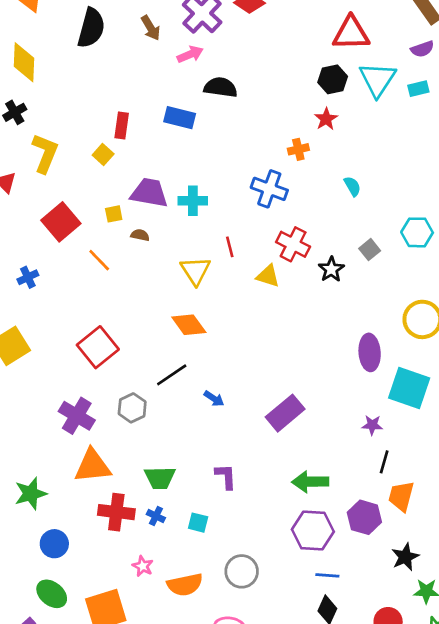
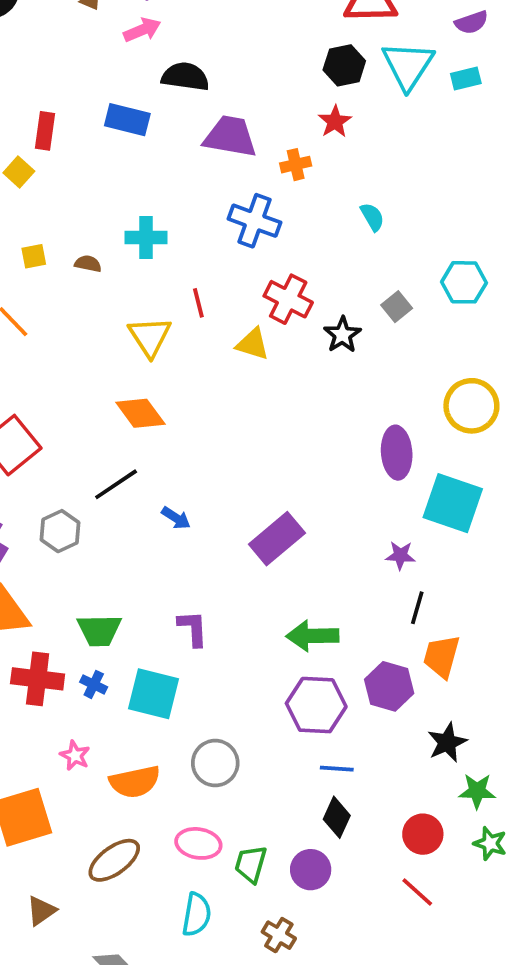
purple trapezoid: (149, 193) -> (230, 136), moved
brown semicircle: (140, 235) -> (88, 264), moved
cyan square: (198, 523) -> (154, 694), size x1.8

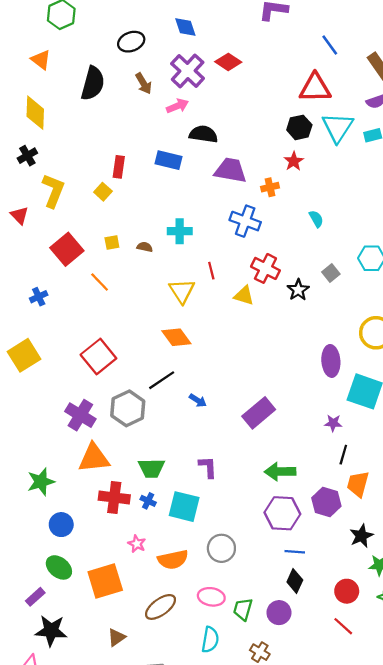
gray hexagon: (60, 531) -> (128, 408), size x1.4

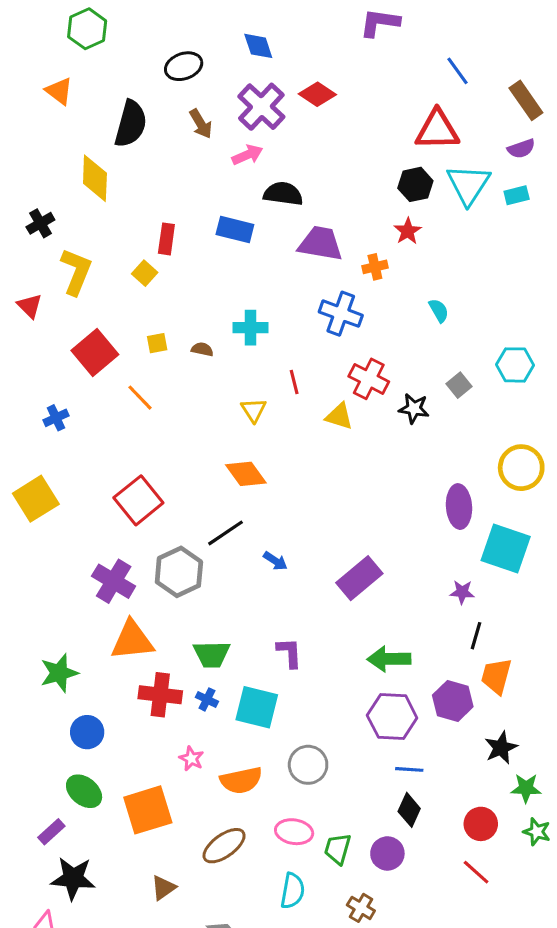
yellow diamond: (35, 113) -> (95, 178), moved
black star: (298, 290) -> (414, 408), turned -30
yellow triangle: (182, 291) -> (254, 410), size x0.7

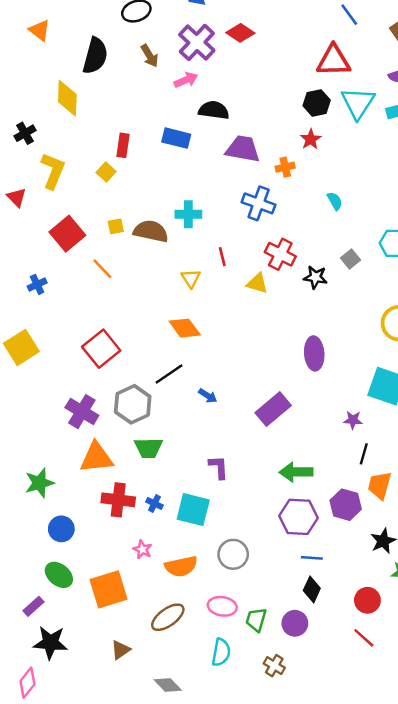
brown semicircle: (202, 349) -> (151, 231), size x2.0
purple ellipse: (459, 507) -> (314, 353), moved
green trapezoid: (212, 654) -> (148, 448), moved

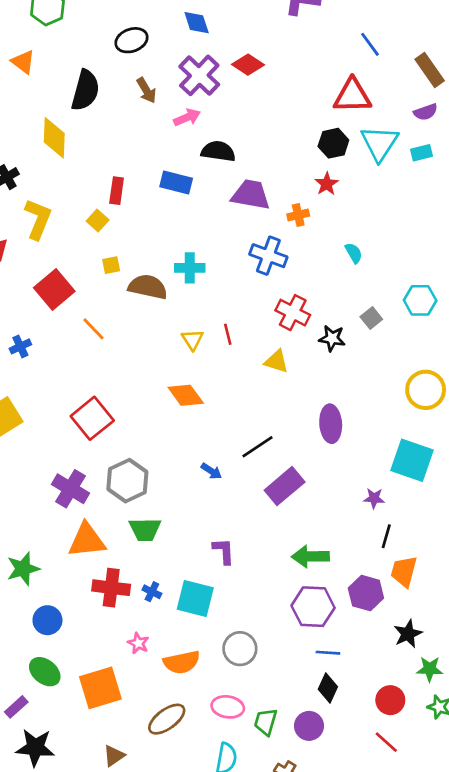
yellow square: (116, 226) -> (111, 265), moved
red line: (222, 257) -> (228, 334), moved
yellow triangle: (257, 283) -> (276, 361), moved
black line: (169, 374) -> (258, 447), moved

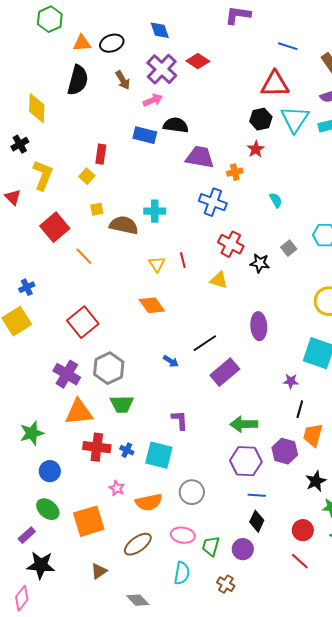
blue line: (370, 44) -> (288, 46), turned -36
orange triangle: (23, 62) -> (82, 43), moved, turned -42
yellow diamond: (54, 138) -> (37, 108), moved
blue rectangle: (176, 182) -> (145, 135), moved
blue cross: (20, 346) -> (27, 287), moved

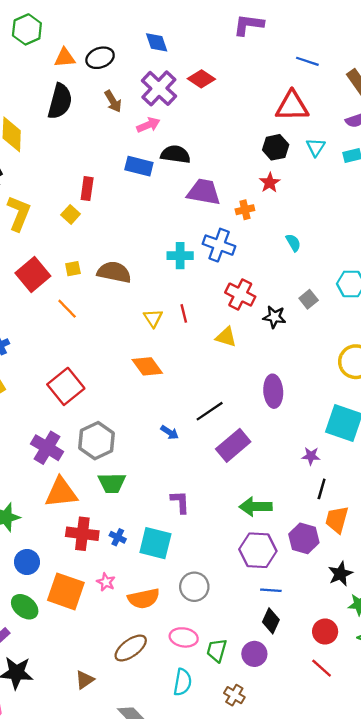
cyan triangle: (295, 119) -> (316, 147), size x0.6
yellow square: (97, 209) -> (73, 269), moved
cyan cross: (155, 211) -> (180, 256), moved
orange square: (89, 521) -> (66, 591), moved, turned 36

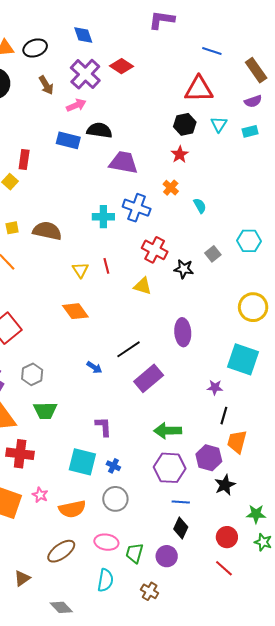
orange cross: (245, 210) -> (171, 188), moved, turned -35
gray hexagon: (97, 441) -> (32, 374), size x0.7
blue cross: (118, 537) -> (113, 466), moved
black star: (340, 574) -> (225, 485), moved

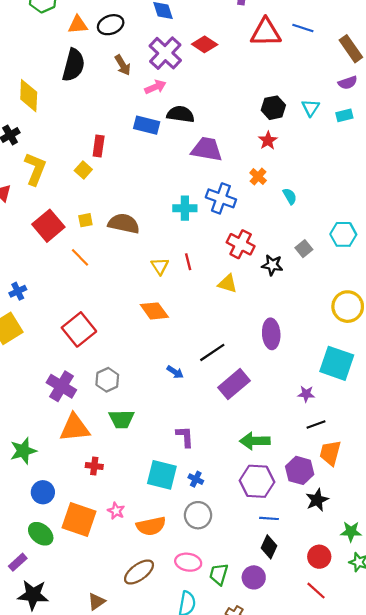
red triangle: (199, 89) -> (266, 32), moved
black line: (224, 416) -> (316, 425), turned 54
red cross: (20, 454) -> (94, 466), size x0.6

